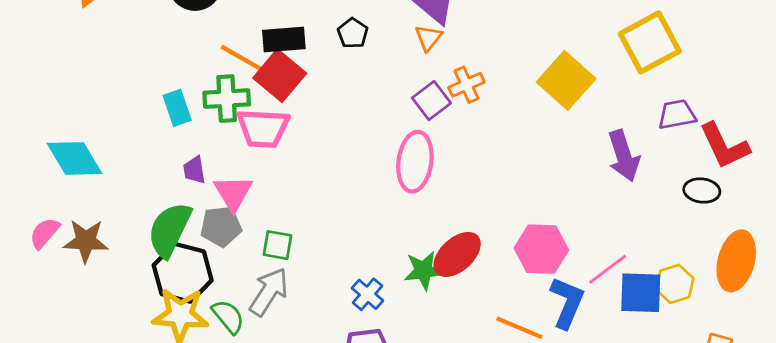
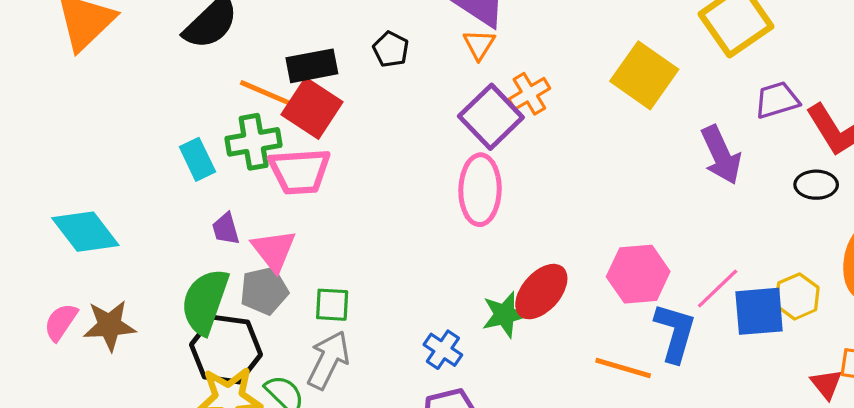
purple square: (431, 101) -> (491, 117), size x1.4

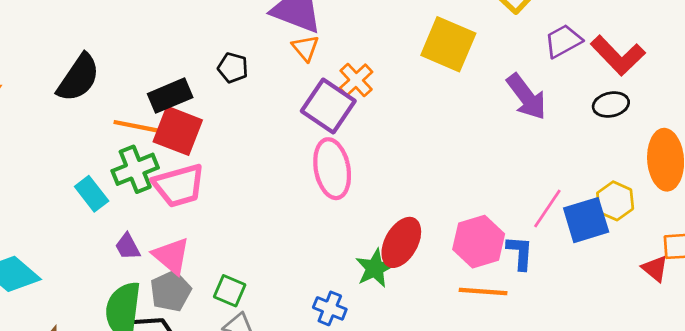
pink hexagon: (638, 274) -> (479, 242), moved
green square: (332, 305) -> (230, 291), turned 32
blue L-shape: (675, 333) -> (520, 253), size x0.7

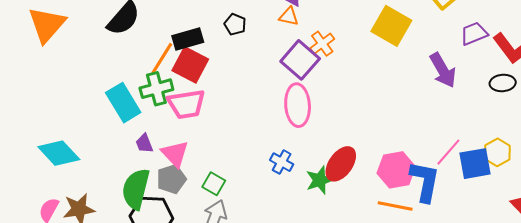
orange triangle: (305, 48) -> (289, 16), turned -45
orange line: (138, 127) -> (162, 58), turned -76
cyan rectangle: (92, 194) -> (123, 103), size x1.5
blue L-shape: (520, 253) -> (425, 181), size x1.6
blue cross: (330, 308) -> (282, 162), moved

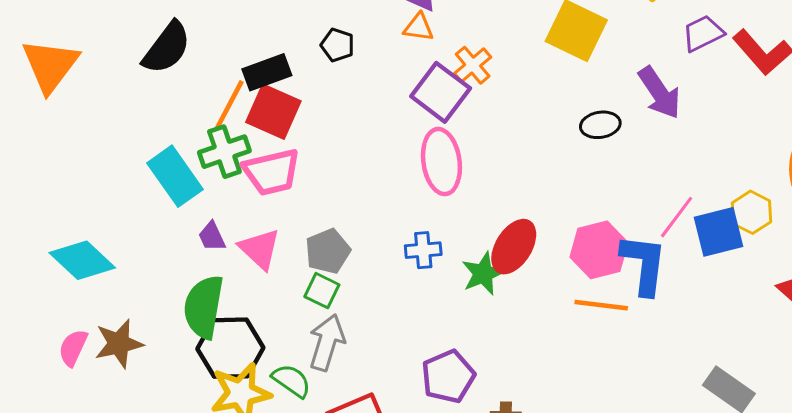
black ellipse: (503, 83) -> (600, 125), moved
blue cross: (282, 162) -> (423, 250), turned -30
gray pentagon: (171, 179) -> (328, 251), moved

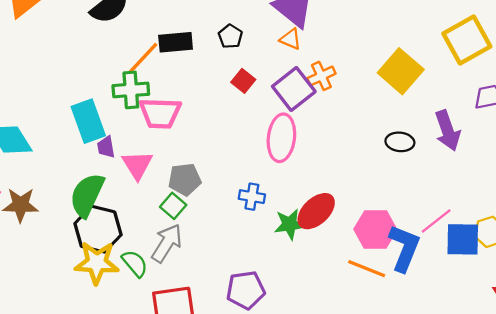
red square: (273, 112) -> (243, 81), moved, size x0.6
cyan rectangle: (175, 176) -> (88, 121), moved

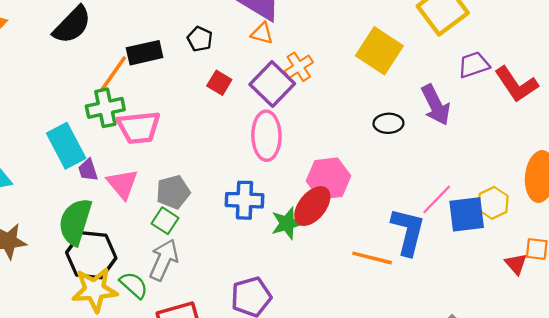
blue cross: (252, 197) -> (244, 200), size x1.4
pink hexagon: (375, 229) -> (329, 178), moved

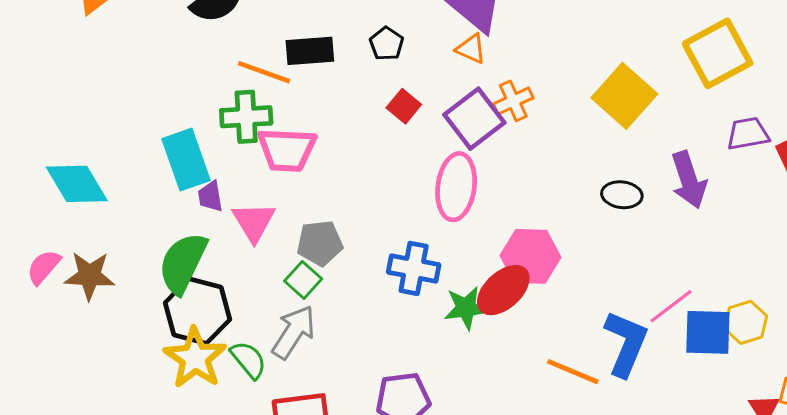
orange line: (113, 73) -> (264, 72), turned 66
yellow star: (95, 290) -> (195, 358), turned 30

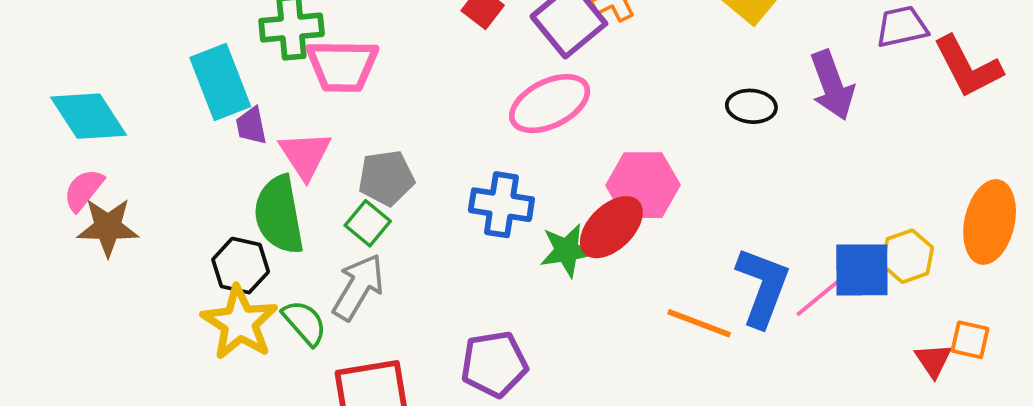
pink ellipse: (456, 187) -> (550, 104), turned 58
green semicircle: (183, 263) -> (279, 215), moved, turned -34
pink semicircle: (44, 267) -> (84, 190), moved
pink line: (671, 306) -> (821, 296), moved
black hexagon: (198, 311) -> (241, 266), size x0.7

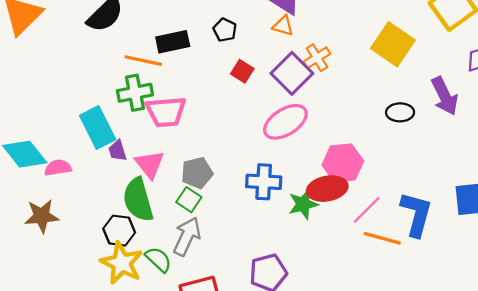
pink semicircle: (84, 190) -> (58, 168), moved, turned 48
red ellipse: (611, 227) -> (327, 189), turned 39
pink line: (821, 296) -> (367, 210), moved

